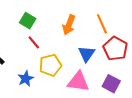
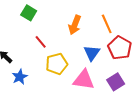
green square: (28, 21) -> (29, 13), moved
blue star: (26, 79) -> (20, 77), moved
purple square: (111, 84) -> (116, 82), turned 30

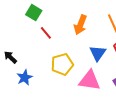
red line: (41, 42) -> (46, 33), moved

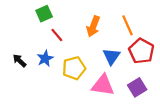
green square: (34, 13) -> (44, 14), turned 35
blue star: (25, 77) -> (45, 58), moved

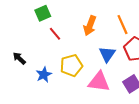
blue star: (45, 58) -> (44, 75), moved

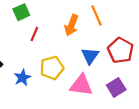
orange line: (123, 25) -> (97, 15), moved
red line: (55, 34) -> (34, 34), turned 64

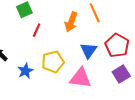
purple square: (116, 87) -> (121, 74), moved

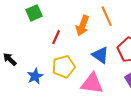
red line: (37, 30) -> (56, 37), moved
blue triangle: (89, 51) -> (100, 55), turned -30

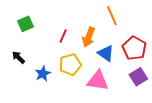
green square: (34, 13) -> (25, 24), moved
orange arrow: (82, 26) -> (89, 37), moved

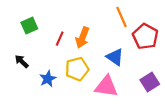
red line: (63, 36) -> (60, 39), moved
orange arrow: (89, 37) -> (82, 38), moved
red pentagon: (134, 48) -> (145, 36), moved

